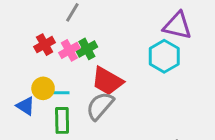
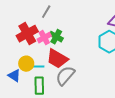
red cross: (45, 45) -> (27, 34), size x1.5
green cross: (87, 49) -> (56, 37), turned -32
red trapezoid: (107, 81) -> (57, 59), moved

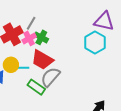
gray line: (46, 12) -> (31, 23), moved
green rectangle: (39, 86) -> (36, 87), moved, turned -54

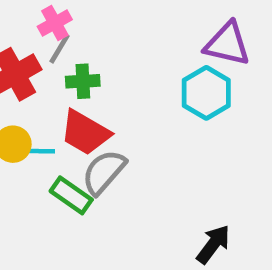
green cross: (41, 37) -> (83, 81), turned -32
pink cross: (29, 38) -> (55, 23), moved

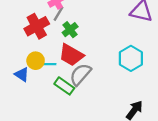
green cross: (83, 81) -> (70, 30), turned -35
cyan hexagon: (206, 93) -> (131, 58), moved

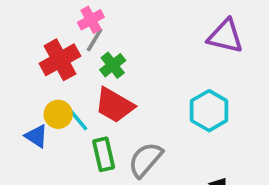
cyan line: (48, 64) -> (78, 120), turned 49
gray semicircle: (80, 74) -> (145, 160), moved
green rectangle: (64, 86) -> (104, 154), turned 42

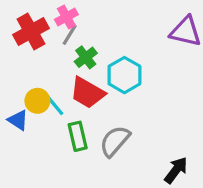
red cross: (60, 60) -> (31, 32), moved
cyan hexagon: (209, 111) -> (124, 75), moved

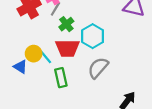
red trapezoid: (87, 93) -> (67, 48), turned -30
gray semicircle: (115, 141) -> (98, 68), moved

